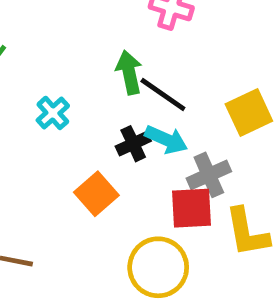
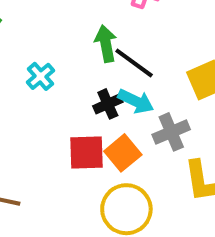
orange square: (96, 194) -> (123, 153), moved
red square: (191, 208) -> (86, 153), moved

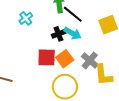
gray cross: (171, 132) -> (90, 61), moved, turned -30

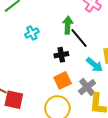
cyan arrow: (73, 33) -> (94, 65), moved
red square: (47, 57) -> (14, 100), moved

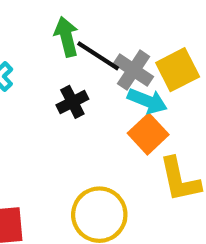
orange square: (63, 80) -> (148, 134), moved
gray cross: (87, 87) -> (134, 70), moved

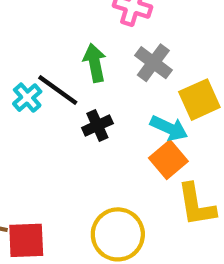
black line: (98, 56) -> (58, 90), moved
gray cross: (134, 70) -> (153, 63), moved

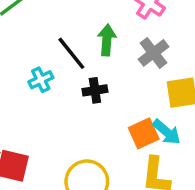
cyan cross: (27, 98) -> (41, 80), moved
cyan arrow: (169, 128) -> (167, 132), moved

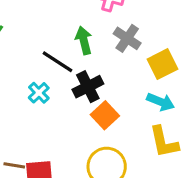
black cross: (95, 90) -> (88, 87), size x1.4
orange square: (144, 133) -> (105, 115), moved

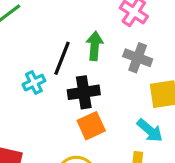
gray cross: (127, 38) -> (138, 58), turned -32
black line: (57, 62) -> (62, 58), turned 60

